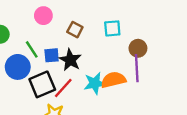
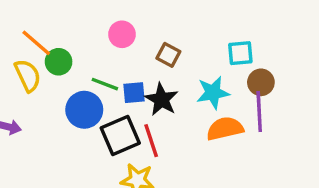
cyan square: (112, 28) -> (240, 53), moved
green line: (32, 49) -> (105, 84), turned -36
cyan star: (95, 83) -> (213, 93), moved
red line: (63, 88) -> (151, 141), turned -60

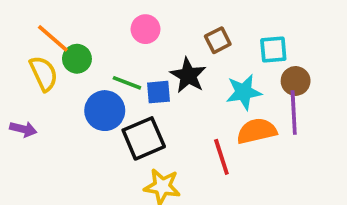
brown square: (168, 55) -> (218, 40), moved, turned 35
black star: (161, 99) -> (188, 75), moved
red line: (151, 141) -> (221, 157), moved

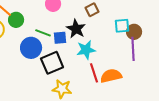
cyan square: (273, 49) -> (122, 26), moved
cyan star: (244, 92) -> (86, 50), moved
orange semicircle: (257, 131) -> (111, 76), moved

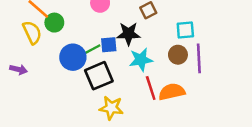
black star: (76, 29) -> (128, 34), turned -30
brown circle: (134, 32) -> (178, 55), moved
green line: (43, 33) -> (91, 50), moved, turned -49

